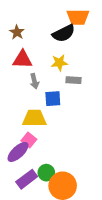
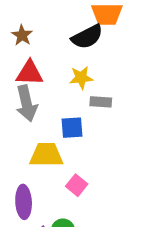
gray arrow: (34, 81) -> (27, 103), moved, size x1.6
pink square: (29, 140) -> (77, 185), moved
purple ellipse: (18, 152) -> (24, 202), turned -50

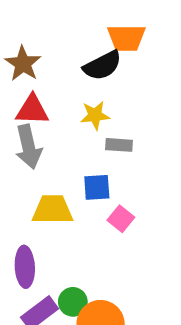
brown star: (22, 35) -> (23, 64), size x1.4
blue square: (72, 128) -> (97, 187), moved
pink square: (77, 185) -> (121, 219), moved

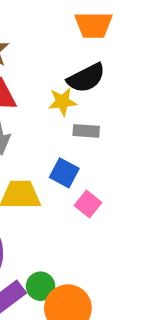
black semicircle: (102, 65) -> (86, 78), moved
blue square: (97, 187) -> (64, 173), turned 32

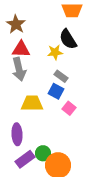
black semicircle: (86, 78) -> (68, 39), turned 85
gray rectangle: (86, 131) -> (61, 76), moved, turned 32

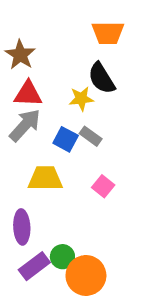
gray arrow: (19, 69) -> (25, 125), turned -125
blue square: (56, 91) -> (66, 139), moved

